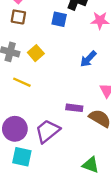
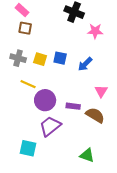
blue square: (59, 19) -> (60, 58), moved
yellow square: (36, 53) -> (40, 59), turned -32
purple circle: (15, 129) -> (45, 100), moved

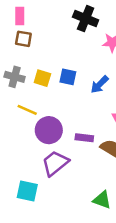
pink rectangle: (22, 10) -> (20, 16), turned 48

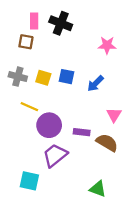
pink rectangle: (20, 16) -> (34, 21), moved
black cross: (86, 19) -> (61, 23), moved

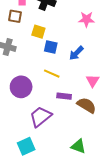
yellow square: (43, 78) -> (38, 32), moved
yellow line: (29, 107) -> (52, 74), moved
purple circle: (49, 125) -> (21, 87), moved
cyan square: (29, 181) -> (26, 146), moved, turned -36

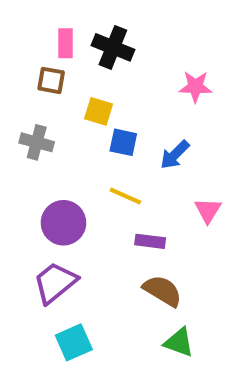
brown semicircle: (87, 105) -> (162, 291), moved
purple trapezoid: (40, 117) -> (55, 283), moved

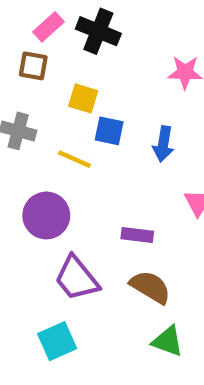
pink rectangle: (66, 43) -> (48, 27), turned 48
blue arrow: (175, 155) -> (163, 144), turned -36
yellow line: (125, 196) -> (74, 159), moved
purple trapezoid: (55, 283) -> (77, 278), moved, turned -90

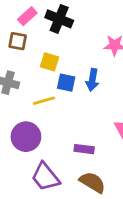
blue arrow: (163, 144) -> (92, 80), moved
yellow line: (74, 159) -> (44, 101), turned -40

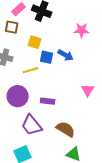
blue arrow: (92, 80) -> (66, 55), turned -70
purple rectangle: (84, 149) -> (48, 101), moved

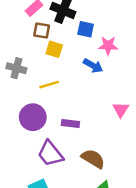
brown square: (12, 27) -> (42, 31), moved
pink star: (82, 30) -> (108, 46), moved
blue square: (47, 57) -> (86, 29), moved

